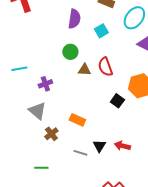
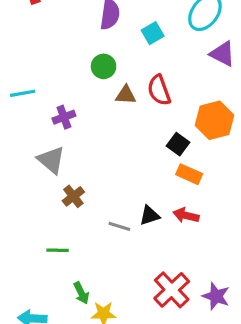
orange rectangle: (77, 120) -> (189, 174), moved
black triangle: (99, 146) -> (149, 215), turned 40

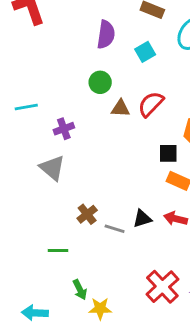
red semicircle: (159, 90) -> (151, 104), turned 64
black square: (178, 144) -> (168, 153), turned -36
brown cross: (73, 196) -> (87, 214), moved

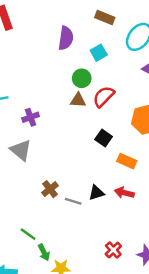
green circle: (100, 82) -> (82, 78), moved
black square: (168, 153) -> (104, 138), moved, turned 35
green line: (58, 250) -> (28, 234), moved, turned 35
red cross: (162, 287) -> (113, 250), size x0.6

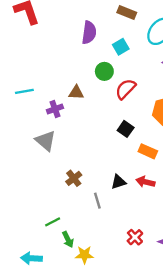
brown triangle: (78, 100) -> (76, 93), moved
gray line: (73, 201) -> (97, 201), moved, turned 56
green line: (28, 234) -> (53, 222), turned -63

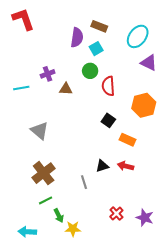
brown rectangle: (127, 13) -> (99, 26), moved
cyan square: (121, 47) -> (96, 49), moved
red semicircle: (126, 89) -> (108, 86), turned -48
purple cross: (55, 109) -> (48, 74), moved
brown cross: (74, 178) -> (44, 173), moved, size x1.6

